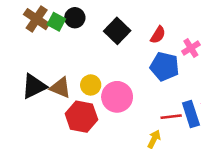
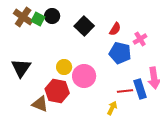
black triangle: (34, 86) -> (21, 68), turned -30
brown triangle: (60, 88) -> (40, 104), moved

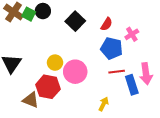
red line: (125, 91) -> (117, 72), moved

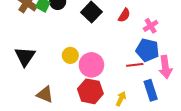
blue pentagon: (112, 48) -> (147, 50), moved
blue rectangle: (132, 85) -> (151, 90), moved
red hexagon: (48, 87) -> (90, 91), moved

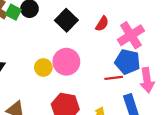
pink cross: (151, 26) -> (131, 35), size x1.6
pink circle: (91, 65) -> (66, 62), moved

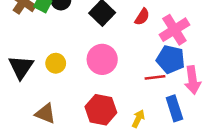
yellow circle: (43, 67) -> (56, 63), moved

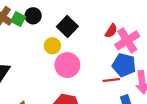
red semicircle: (142, 17) -> (111, 31), moved
yellow circle: (56, 63) -> (52, 46), moved

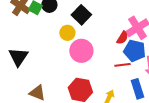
red semicircle: (111, 31) -> (122, 38), moved

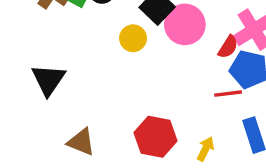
pink circle: (81, 51) -> (185, 24), moved

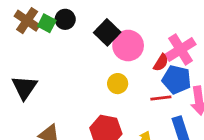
yellow circle: (133, 38) -> (118, 84), moved

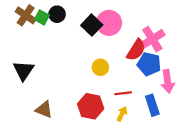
pink circle: (128, 46) -> (109, 23), moved
red semicircle: (161, 63) -> (136, 50), size x1.5
red line: (161, 98) -> (123, 93), moved

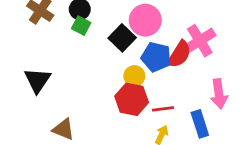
green square: (42, 17) -> (81, 26), moved
black square: (92, 25) -> (122, 38), moved
blue pentagon: (149, 64) -> (156, 57), moved
red hexagon: (91, 106) -> (132, 99), moved

